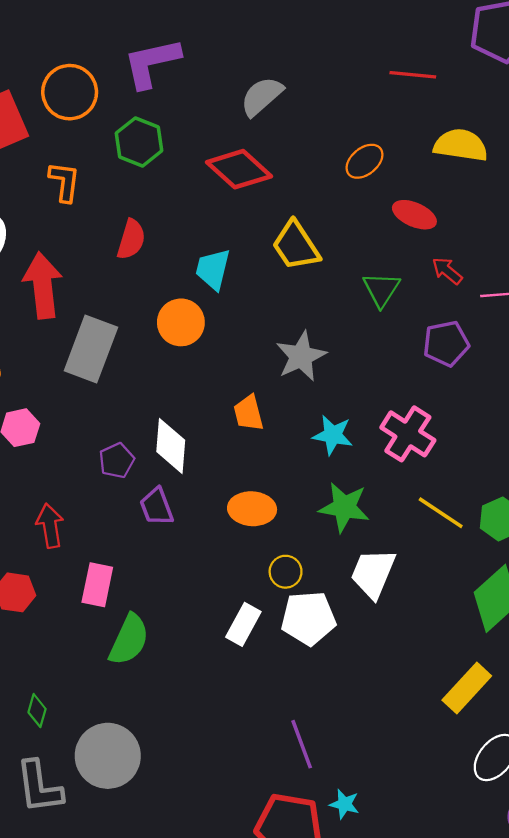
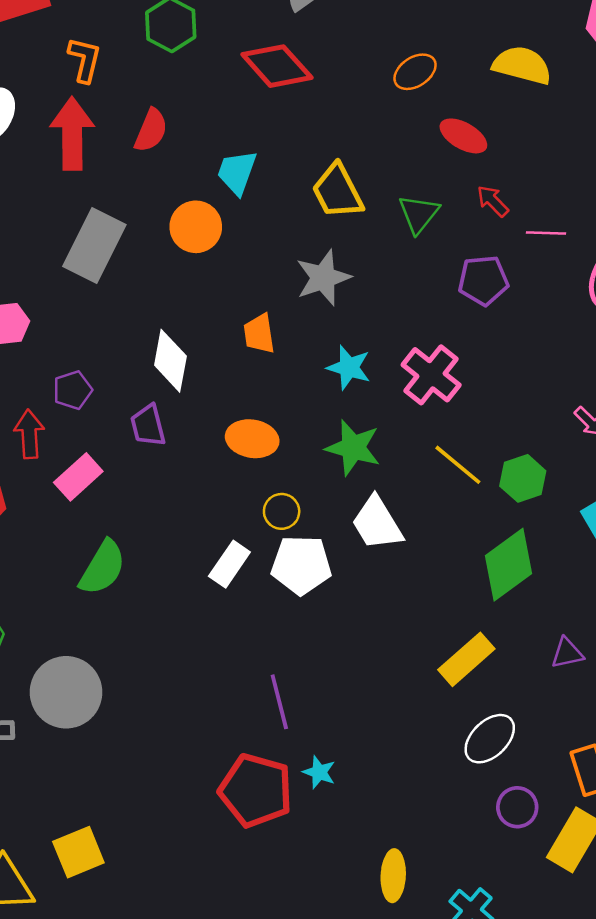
yellow trapezoid: (296, 246) -> (338, 191), moved
red arrow: (43, 285) -> (72, 134), moved
purple pentagon: (117, 461) -> (73, 390), moved
white trapezoid: (373, 573) -> (377, 523), turned -60
pink rectangle: (97, 585) -> (78, 477), moved, turned 30

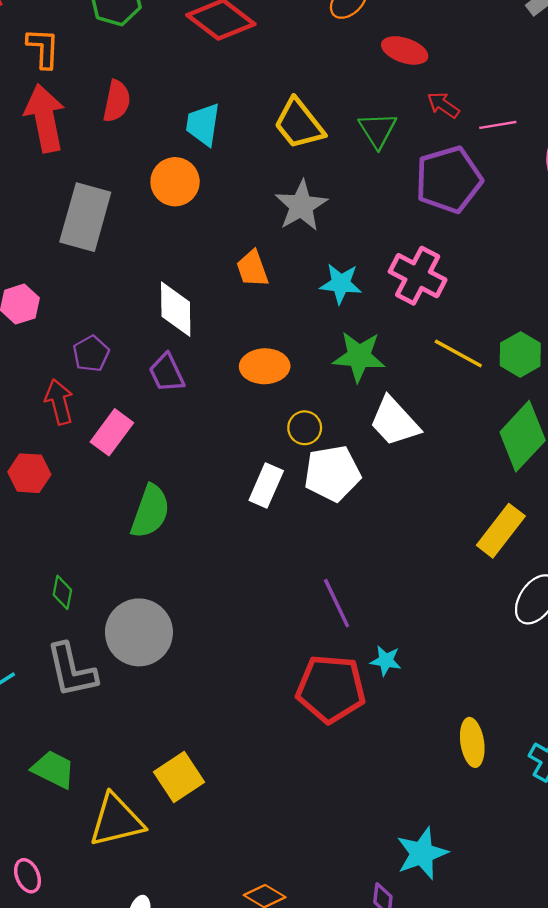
purple pentagon: (483, 280) -> (449, 180), size x1.4

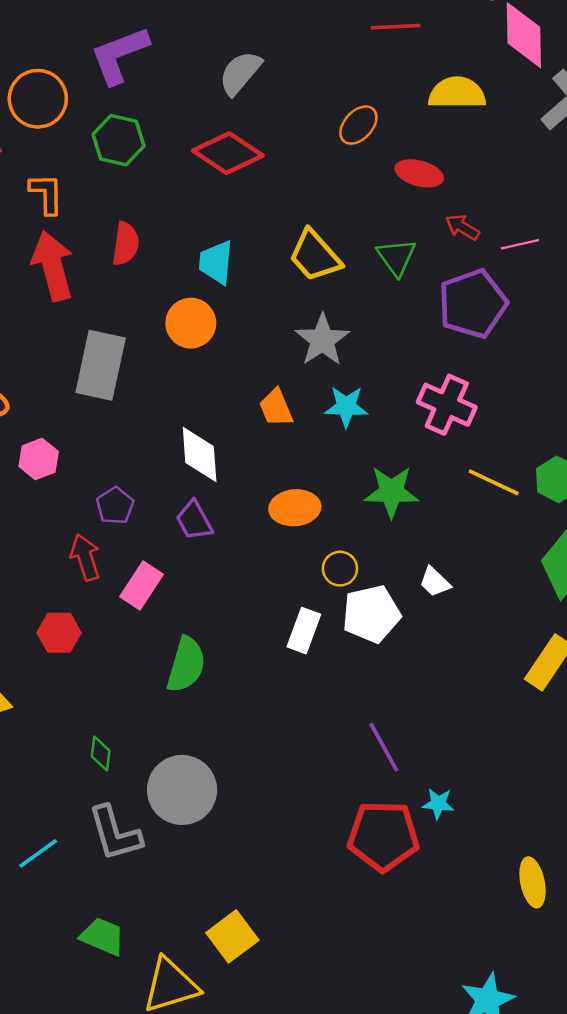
cyan star: (341, 284) -> (346, 407), moved
white trapezoid: (394, 422) -> (435, 582), moved, size x0.6

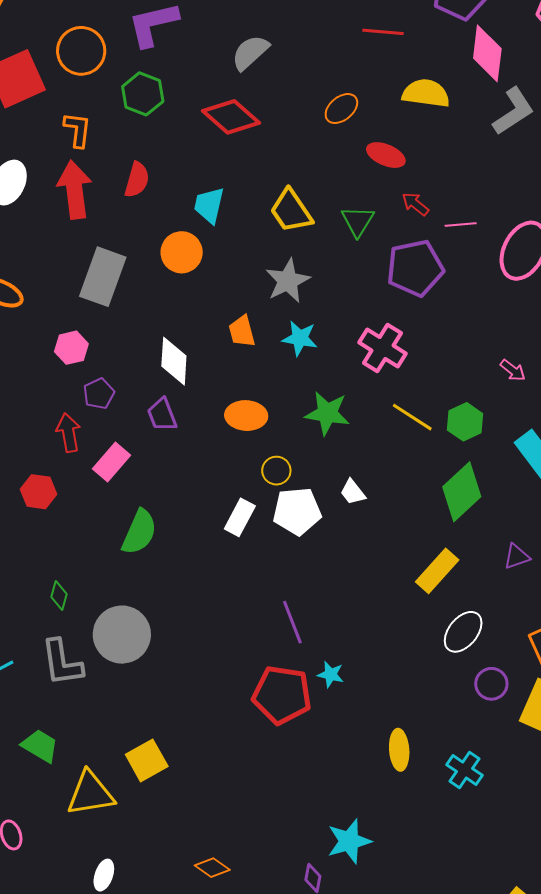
pink hexagon: (39, 459) -> (71, 348), moved

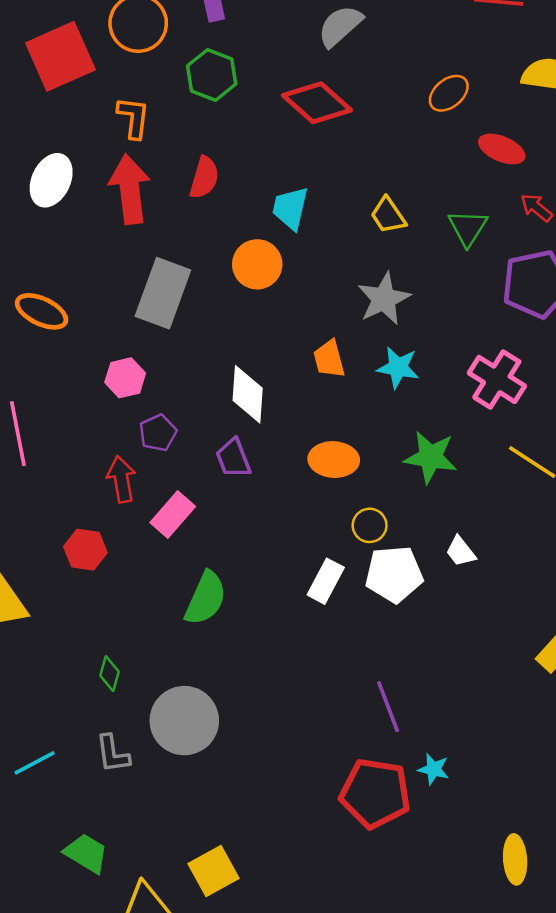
yellow trapezoid: (291, 211) -> (388, 215), size x0.7
gray L-shape: (62, 663) -> (113, 754), size x0.7

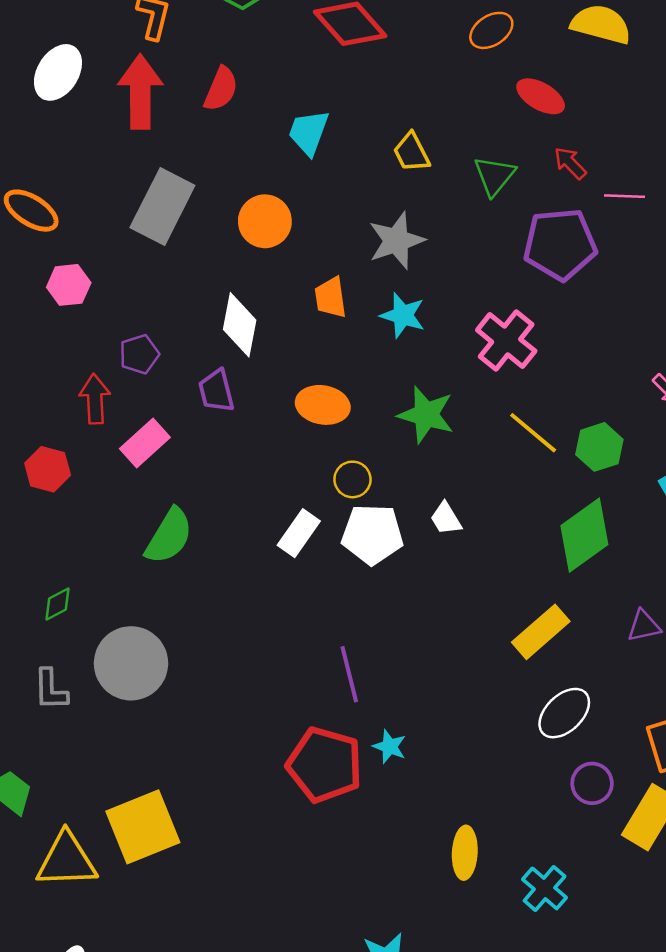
orange circle: (257, 264) -> (265, 221), moved
pink hexagon: (125, 378) -> (69, 285), moved
green diamond: (110, 674) -> (58, 604), turned 40
yellow square: (213, 871) -> (143, 827), size x1.4

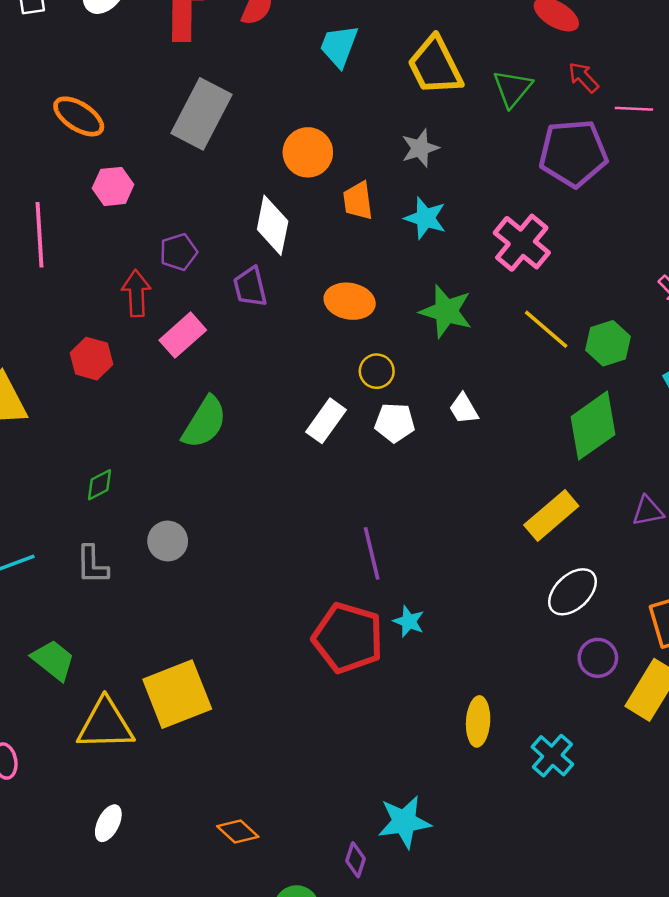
yellow trapezoid: (411, 152) -> (435, 66), size x1.6
orange circle: (265, 221) -> (308, 152), moved
gray star: (396, 241) -> (420, 148), size x0.7
white pentagon: (372, 534) -> (395, 423), size x0.7
gray circle: (131, 663) -> (168, 541), size x0.6

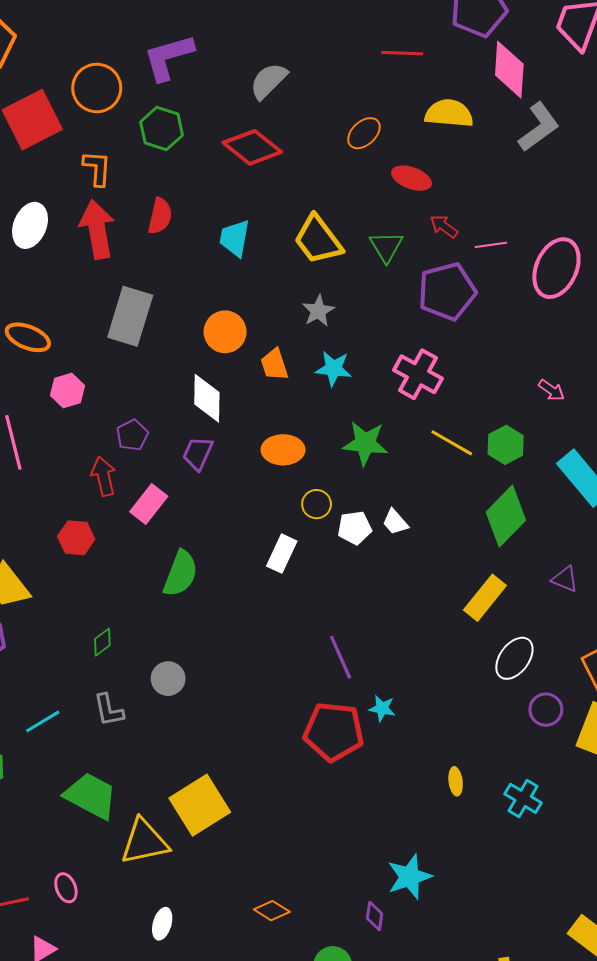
purple trapezoid: (250, 287) -> (198, 453), turned 48
white pentagon: (395, 423) -> (355, 528), moved
purple triangle: (648, 511) -> (565, 579), turned 44
green trapezoid: (53, 660) -> (91, 796), size x1.4
yellow ellipse: (478, 721) -> (456, 781), size x0.7

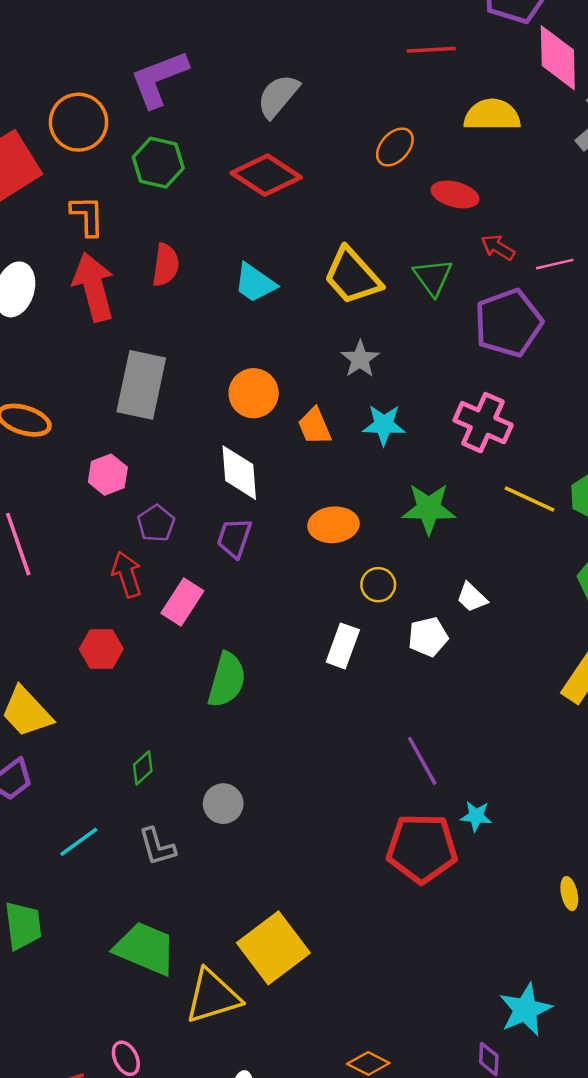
cyan trapezoid: (235, 238) -> (255, 283), turned -60
pink hexagon: (67, 391) -> (108, 475), moved
white pentagon: (355, 528) -> (428, 637), moved
cyan line: (43, 721) -> (79, 842), moved

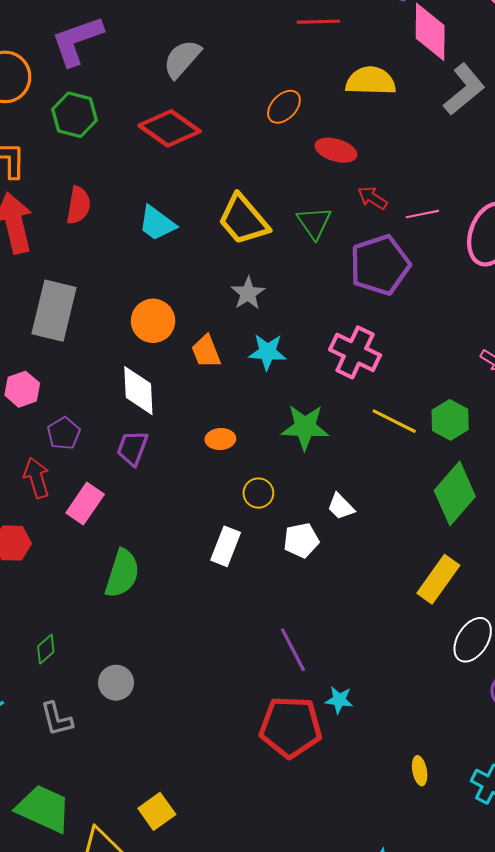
orange ellipse: (333, 525) -> (220, 439), size x0.7
yellow square: (273, 948) -> (157, 811), size x0.6

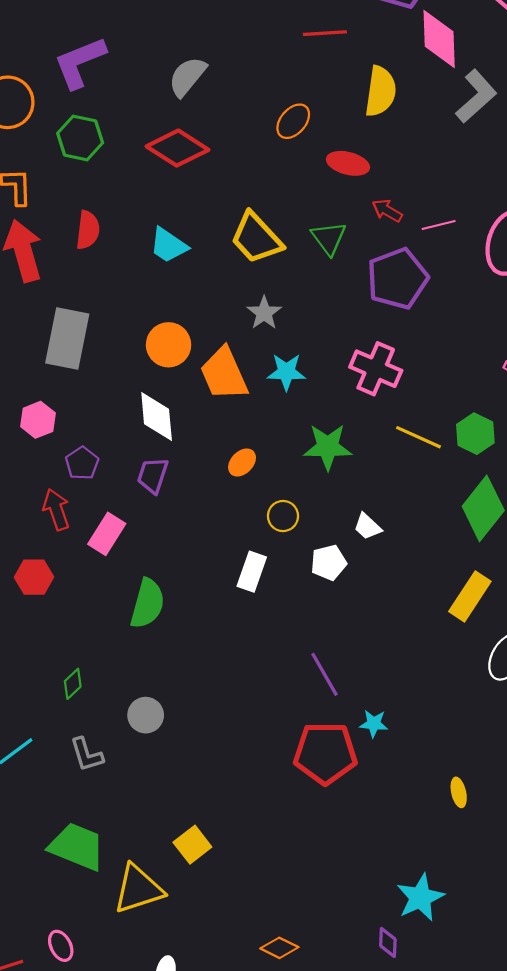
yellow semicircle: (371, 81) -> (380, 91), turned 99
orange trapezoid: (206, 351) -> (224, 374), size x1.6
orange ellipse: (220, 439) -> (242, 463), turned -40

